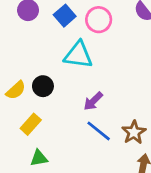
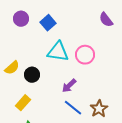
pink circle: (99, 20) -> (85, 55), moved
yellow semicircle: (16, 90) -> (12, 68), moved

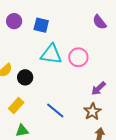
blue square: (48, 23) -> (41, 25), turned -35
purple arrow: (69, 86) -> (98, 88), moved
blue line: (73, 108) -> (55, 111), moved

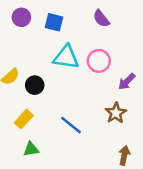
purple semicircle: (99, 22) -> (101, 19), moved
purple arrow: (98, 88) -> (127, 81), moved
brown star: (92, 112) -> (116, 113), moved

